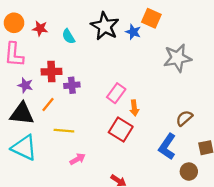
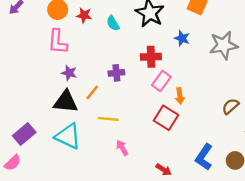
blue star: (133, 32) -> (182, 38), moved
red cross: (51, 72) -> (151, 57), moved
blue L-shape: (167, 147) -> (204, 157), moved
pink arrow: (78, 159) -> (122, 148), turned -91

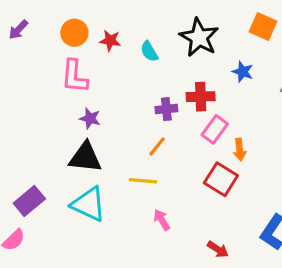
purple cross: (116, 73) -> (166, 109), moved
orange line: (92, 92) -> (157, 146), moved

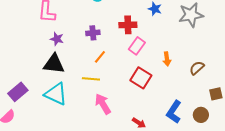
purple cross: (166, 109) -> (93, 33), moved
orange arrow: (240, 150) -> (167, 59), moved
pink arrow: (162, 220) -> (103, 104), size x1.5

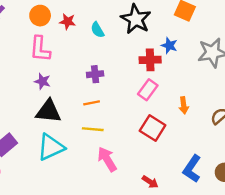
red cross: (128, 25) -> (150, 60), moved
purple star: (57, 39) -> (42, 81), moved
orange line: (100, 57) -> (92, 103), moved, turned 40
cyan triangle: (56, 94) -> (51, 147), turned -50

